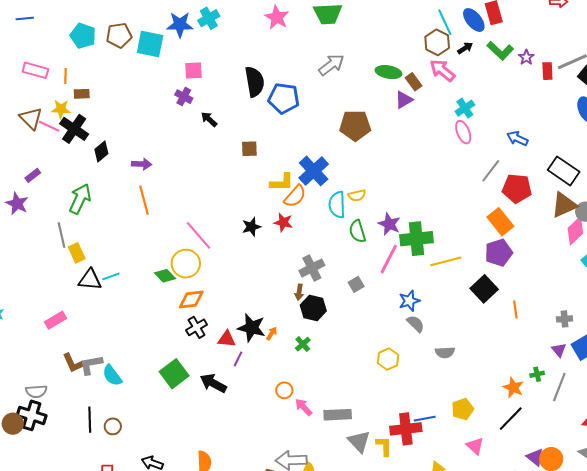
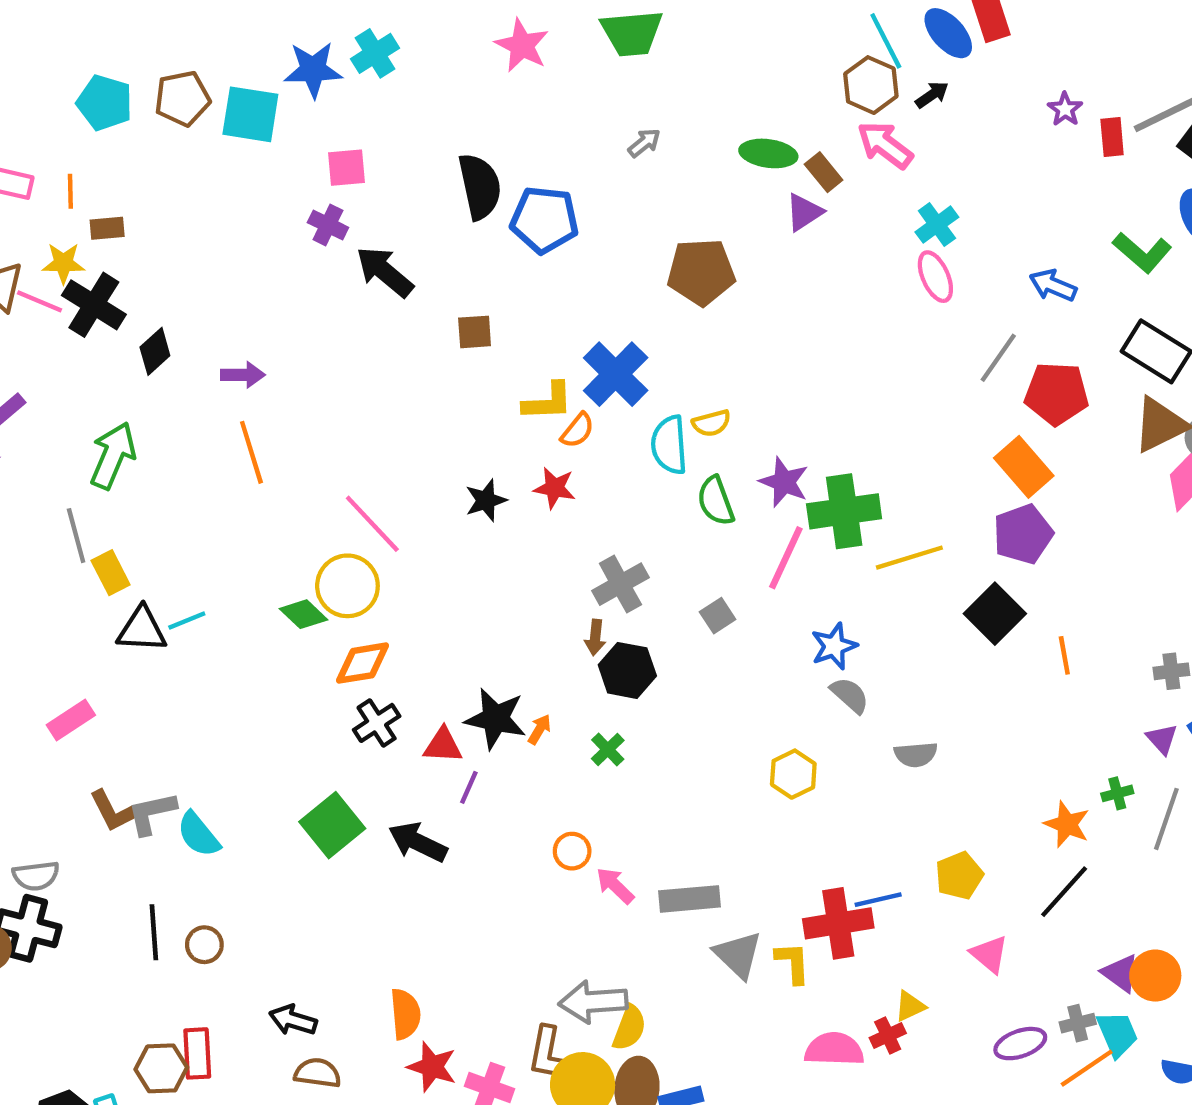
green L-shape: (500, 51) -> (1142, 252), moved
gray arrow: (331, 65) -> (644, 143), size x0.6
black arrow: (209, 119) -> (385, 272), size x1.6
orange semicircle: (295, 196) -> (577, 430), size x0.7

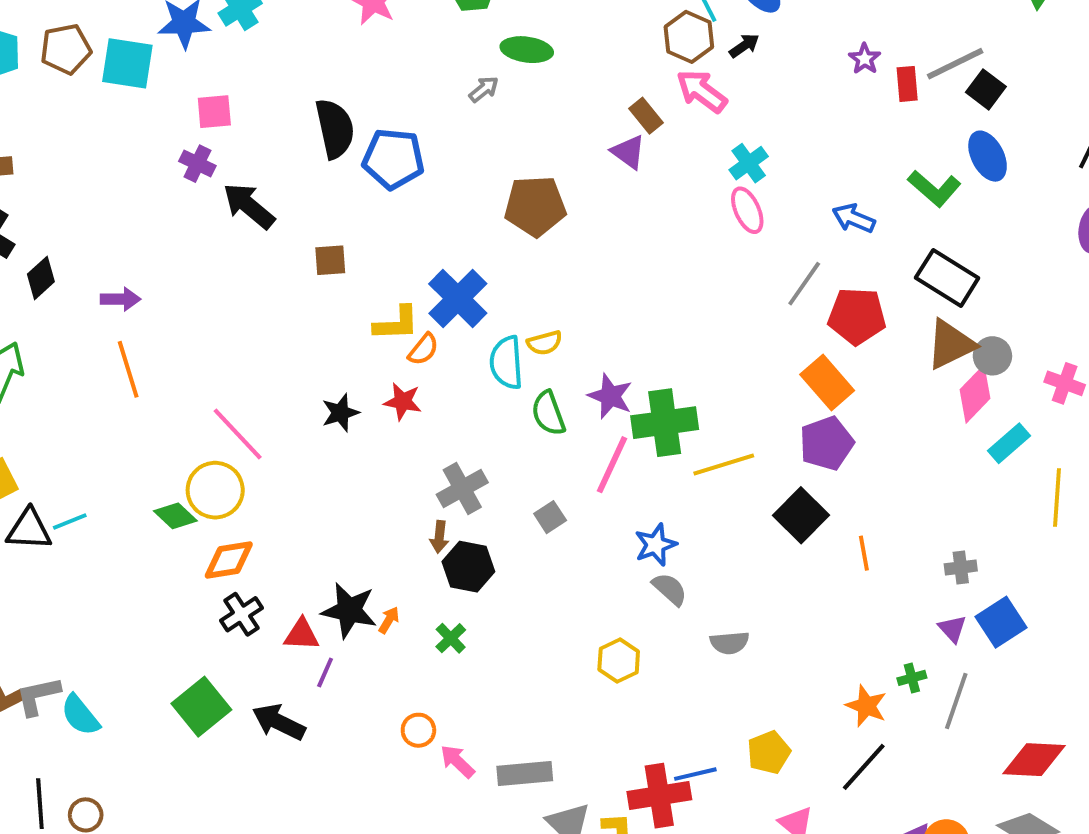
green ellipse: (768, 153) -> (527, 50), moved
purple triangle: (804, 212) -> (628, 152), turned -51

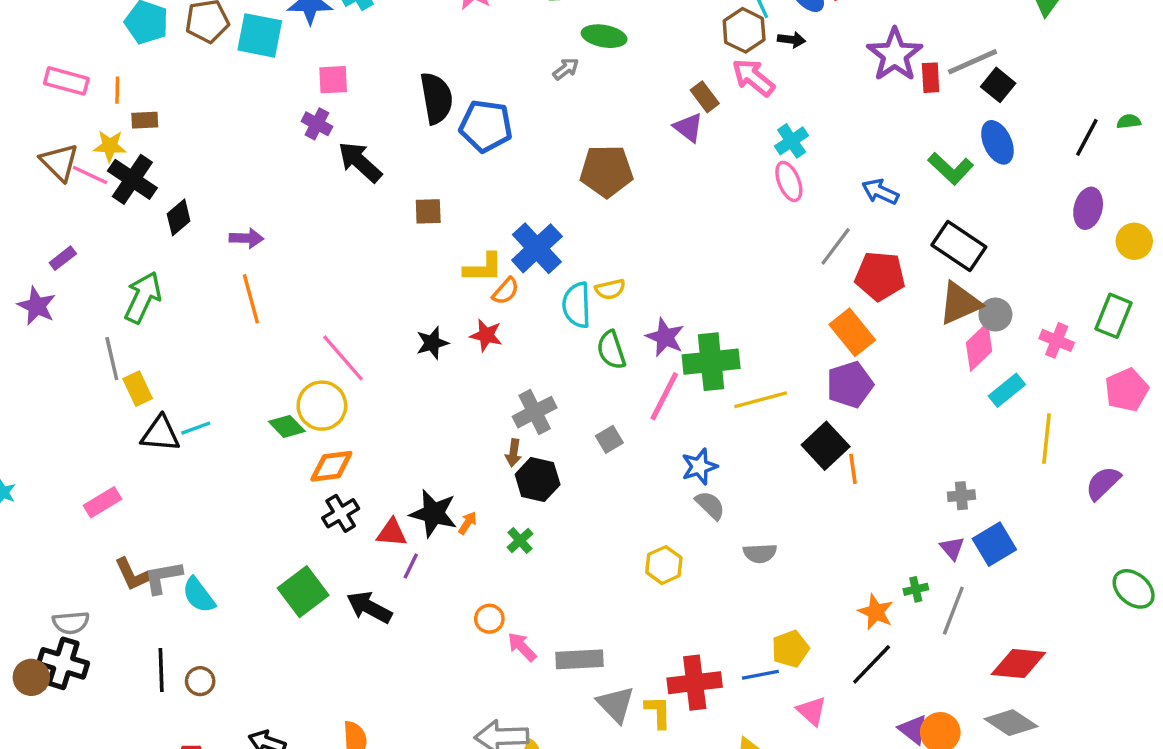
black arrow: (744, 46) -> (791, 40), turned 40
purple star: (865, 59) -> (895, 55), size x2.0
orange line: (864, 553) -> (853, 469), moved
blue line: (695, 774) -> (760, 675), moved

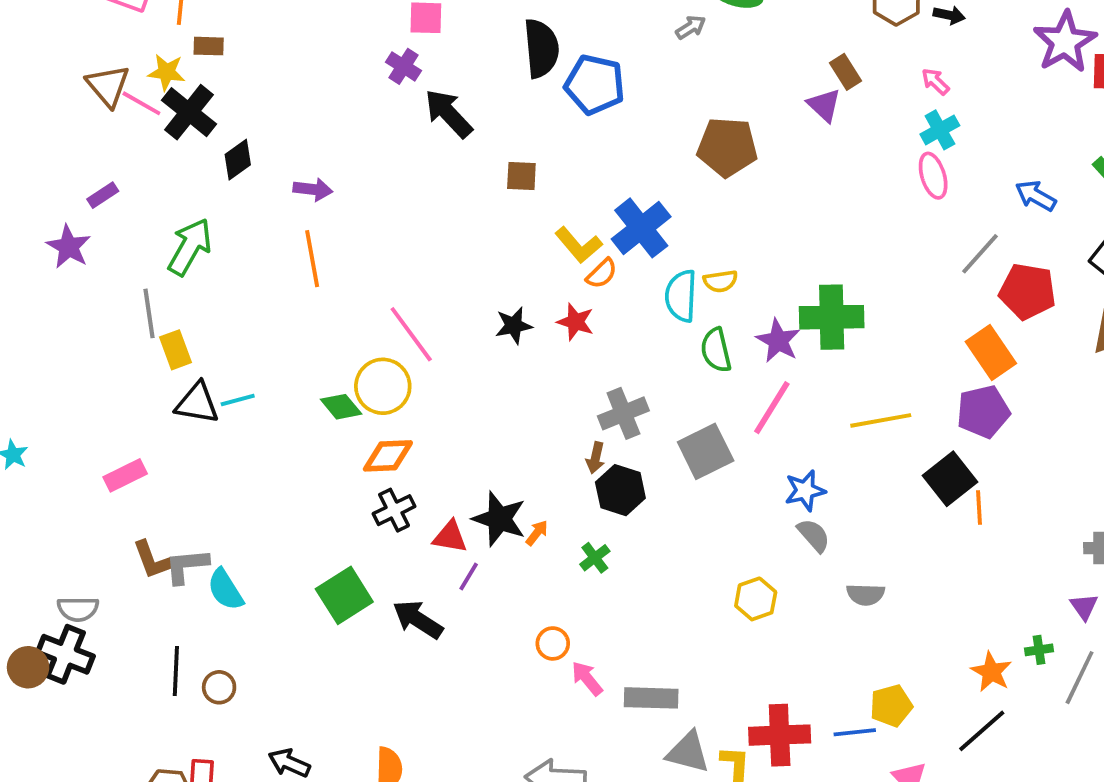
pink arrow: (753, 77) -> (935, 82), moved, size x0.6
yellow L-shape: (483, 268) -> (579, 245), turned 45
green cross: (711, 362) -> (832, 317), moved
gray square: (609, 439) -> (706, 451), size x1.8
gray triangle: (616, 704) -> (688, 752), turned -36

